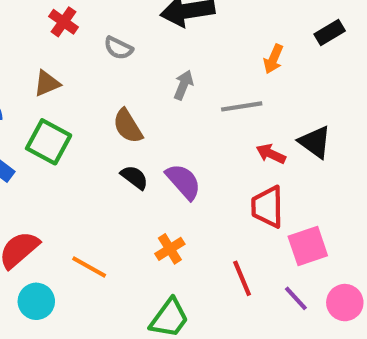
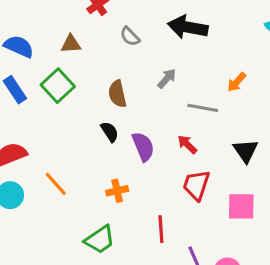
red arrow: (271, 154) -> (187, 144), moved
pink square: (308, 246) -> (241, 206), moved

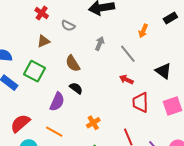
brown triangle: (71, 44) -> (43, 41), moved
gray line: (203, 108) -> (128, 54), turned 60
purple semicircle: (143, 147) -> (57, 102), moved, turned 66

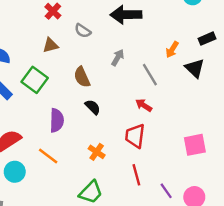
black triangle: (163, 71) -> (195, 68), moved
black semicircle: (76, 88) -> (93, 107), moved
purple semicircle: (57, 102) -> (57, 120), turned -30
red trapezoid: (140, 102) -> (135, 136), moved
orange cross: (93, 123) -> (97, 152), turned -32

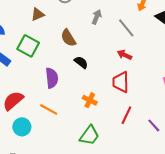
red line: (136, 175) -> (126, 115), turned 48

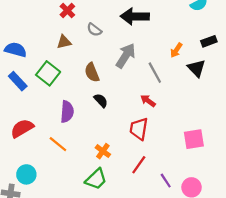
gray arrow: (97, 17) -> (126, 56), size x1.6
orange cross: (90, 100) -> (103, 151), moved
cyan circle: (22, 127) -> (26, 174), moved

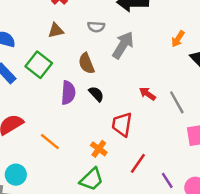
gray semicircle: (94, 30) -> (96, 27), moved, turned -32
gray line: (155, 73) -> (177, 102), moved
purple semicircle: (67, 112) -> (68, 93), moved
red trapezoid: (139, 129) -> (122, 124), moved

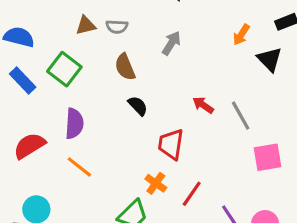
gray semicircle: (96, 27) -> (117, 27), moved
gray arrow: (123, 45) -> (171, 43), size x0.7
purple semicircle: (68, 93) -> (74, 123), moved
orange cross: (99, 149) -> (156, 183), moved

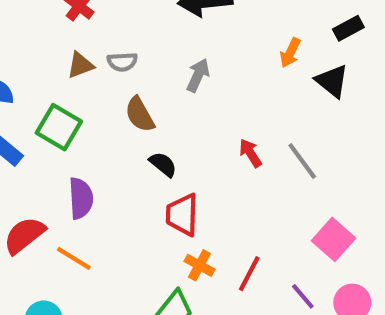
red arrow: (203, 105) -> (250, 153), turned 30
red trapezoid: (171, 144) -> (182, 215), moved
pink square: (267, 157) -> (334, 239), moved, turned -32
orange line: (79, 167) -> (74, 258), moved

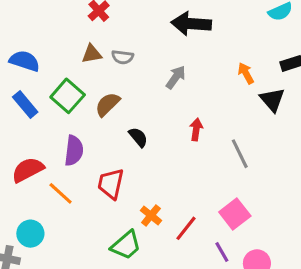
orange arrow: (290, 53) -> (246, 73), turned 115
brown semicircle: (140, 115) -> (107, 104), moved, turned 64
red arrow: (250, 153) -> (196, 130), moved, turned 30
red trapezoid: (182, 215) -> (111, 184), moved
pink square: (334, 239) -> (235, 214), moved

